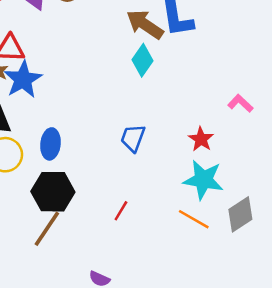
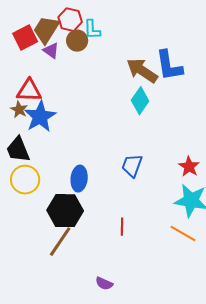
blue ellipse: (50, 144) -> (79, 179), moved
red line: (121, 211) -> (122, 227), turned -30

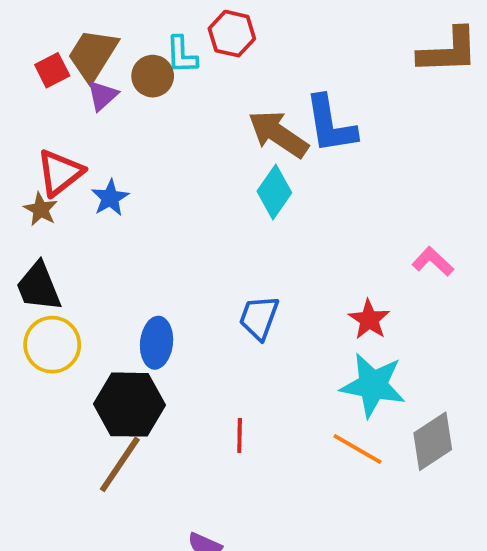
red hexagon: (70, 20) -> (232, 34), moved
red square: (25, 38) -> (52, 70), size x0.7
purple triangle: (51, 51) -> (102, 95), turned 42
red triangle: (29, 91) -> (60, 173), turned -40
blue star: (40, 117) -> (110, 198), moved, size x0.6

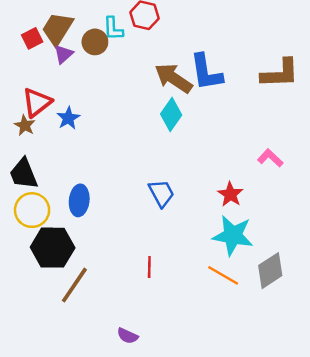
brown L-shape: (448, 51) -> (280, 73), moved
blue trapezoid: (259, 318) -> (161, 193), turned 132
blue ellipse: (157, 343) -> (79, 200), moved
black hexagon: (129, 405) -> (53, 248), moved

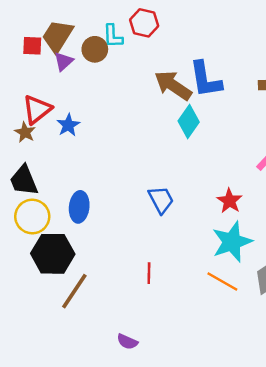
red square: (32, 38) -> (32, 46), turned 30
cyan diamond: (171, 115) -> (189, 121), moved
cyan star: (233, 235) -> (232, 242), turned -30

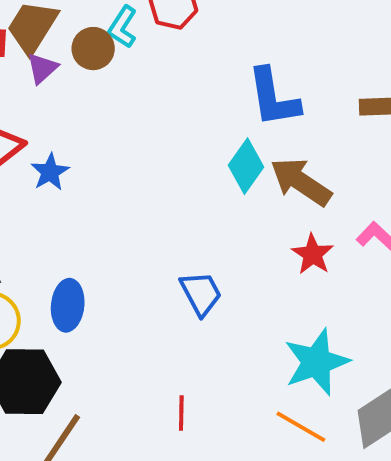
cyan L-shape: (113, 36) -> (123, 27), turned 35
brown arrow: (173, 85) -> (301, 182), moved
red star: (230, 201) -> (313, 254), moved

